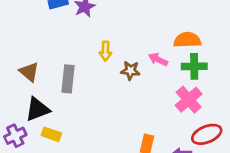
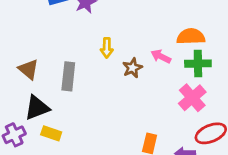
brown star: (130, 71) -> (132, 68), turned -30

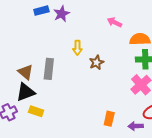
pink arrow: (161, 56) -> (114, 22), moved
brown triangle: (28, 69) -> (26, 72), moved

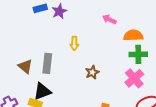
brown star: (96, 63) -> (92, 72), moved
black triangle: (26, 92) -> (42, 91), moved

